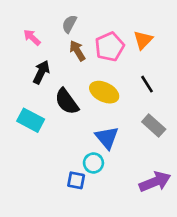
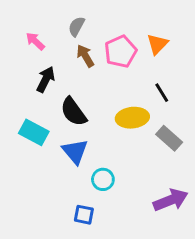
yellow ellipse: (104, 92) -> (132, 118), moved, turned -32
blue triangle: (107, 138) -> (75, 151), moved
blue square: (76, 180) -> (84, 215), moved

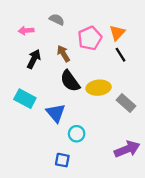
gray semicircle: (76, 26) -> (57, 20), turned 88
pink arrow: (35, 41) -> (26, 31), turned -48
brown arrow: (85, 56) -> (63, 54), moved
black line: (162, 93) -> (121, 55), moved
black semicircle: (74, 112) -> (70, 81), moved

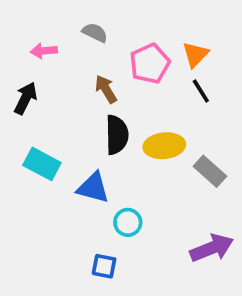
black arrow: (34, 59) -> (26, 98), moved
black semicircle: (70, 81) -> (117, 135), turned -145
blue triangle: (56, 113) -> (93, 188), turned -35

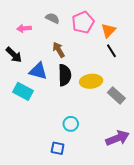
pink pentagon: (150, 64) -> (83, 22), moved
black arrow: (26, 98) -> (14, 55), turned 108
blue triangle: (93, 188) -> (38, 71), moved

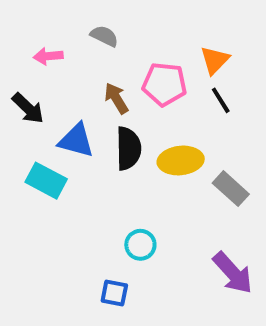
pink pentagon: (83, 22) -> (165, 84), moved, turned 30
purple arrow: (117, 138) -> (233, 273), turned 70

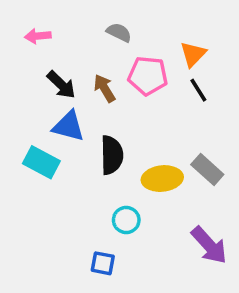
gray semicircle: (104, 36) -> (119, 32), moved
pink arrow: (48, 56) -> (38, 36), moved
black arrow: (28, 108) -> (61, 85), moved
black semicircle: (128, 148) -> (112, 155), moved
yellow ellipse: (181, 160) -> (162, 179), moved

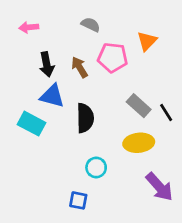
black arrow: (61, 85) -> (47, 64), turned 35
black line: (198, 90) -> (166, 113), moved
gray rectangle: (207, 169) -> (139, 106), moved
yellow ellipse: (162, 179) -> (139, 143), moved

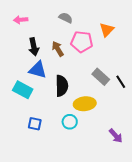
yellow ellipse: (139, 143) -> (85, 104), moved
purple arrow: (159, 187) -> (116, 136), size x0.7
blue square: (78, 200) -> (35, 124), moved

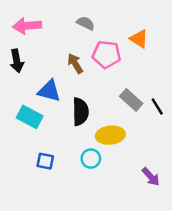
pink arrow: (21, 20) -> (27, 26), size x1.5
orange triangle: (107, 30) -> (139, 39), turned -42
black arrow: (34, 47) -> (17, 61), moved

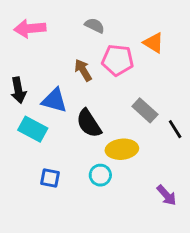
black arrow: (17, 61) -> (18, 90), moved
black line: (157, 106) -> (175, 129), moved
black semicircle: (80, 112) -> (89, 123), turned 148

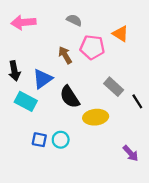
blue triangle: (54, 100) -> (43, 79), turned -50
cyan circle: (100, 175) -> (61, 140), moved

